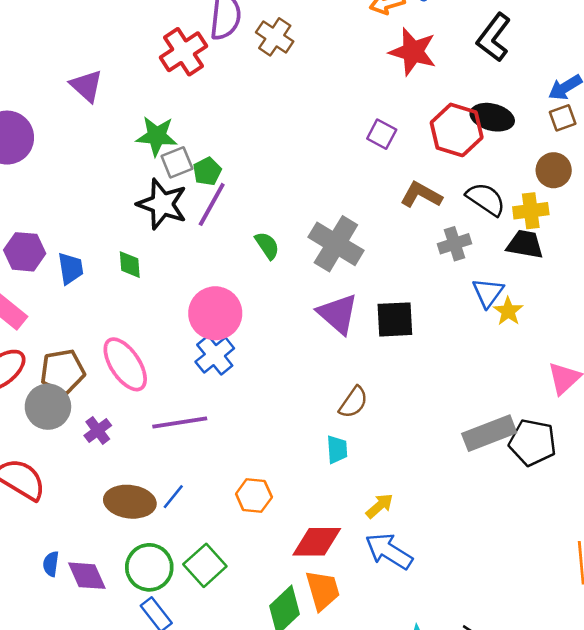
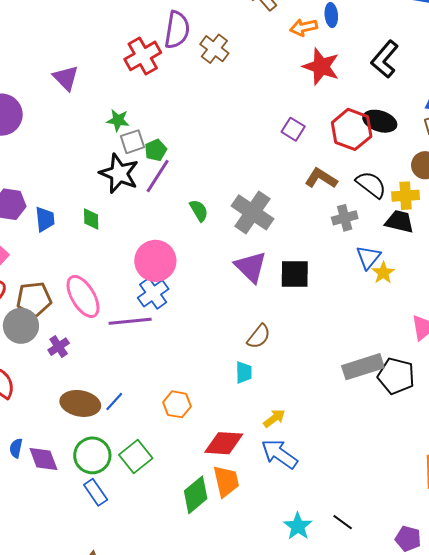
green star: (157, 136) -> (118, 120), size x0.7
purple line: (180, 423) -> (130, 321), moved

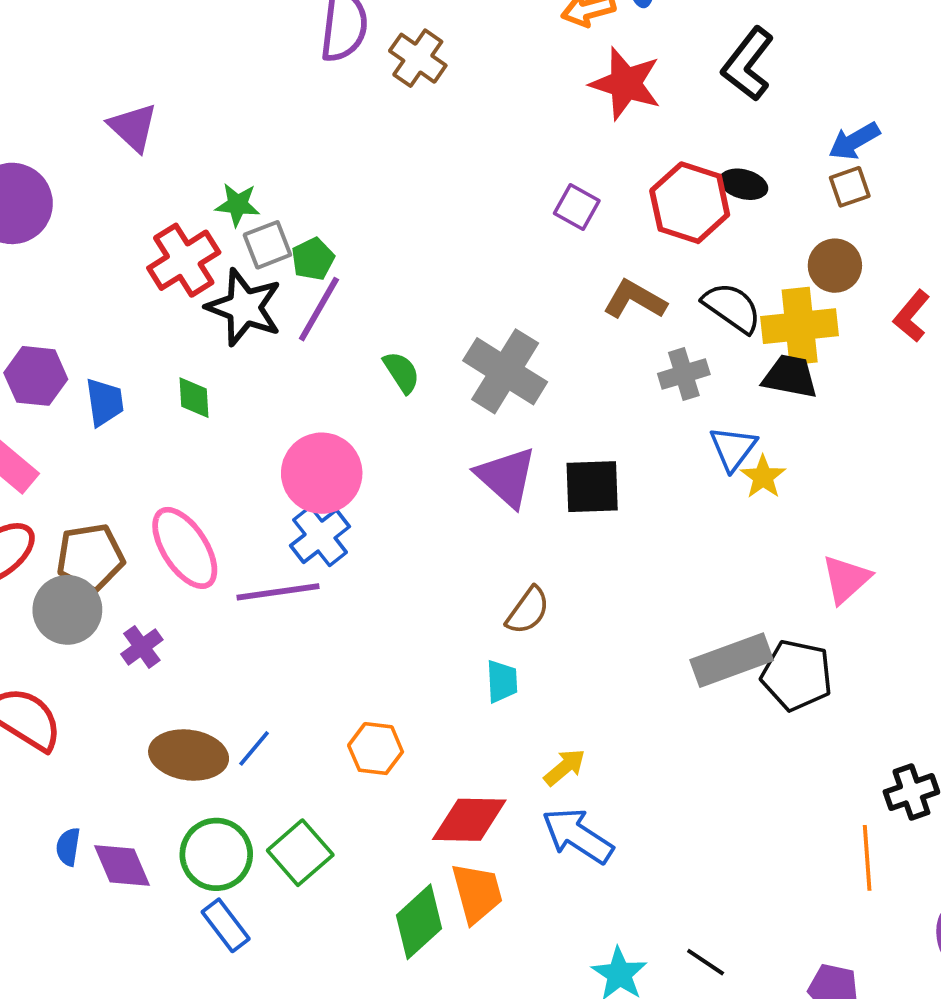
red cross: (143, 56) -> (184, 260), moved
black ellipse: (380, 121) -> (744, 184), size x0.7
yellow cross: (406, 196) -> (800, 326), size x1.4

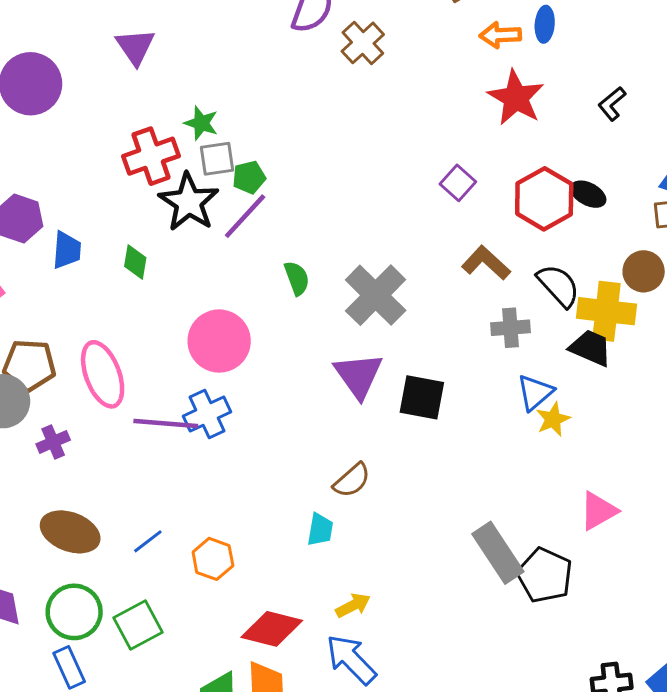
black L-shape: (748, 64) -> (612, 104), size x0.6
blue cross: (320, 536) -> (207, 414), moved
gray rectangle: (732, 660) -> (498, 553), turned 64
blue line: (254, 748) -> (148, 541), moved

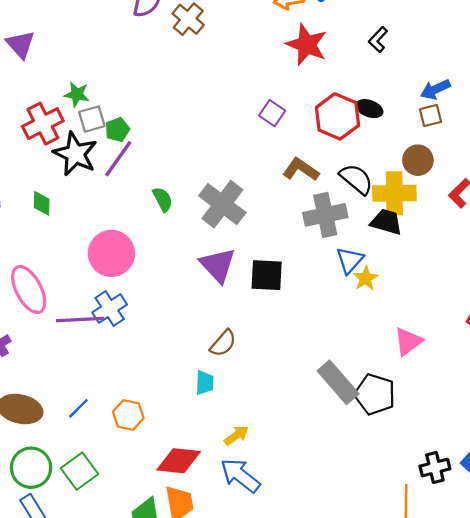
gray cross: (511, 328) -> (325, 215), size x1.5

